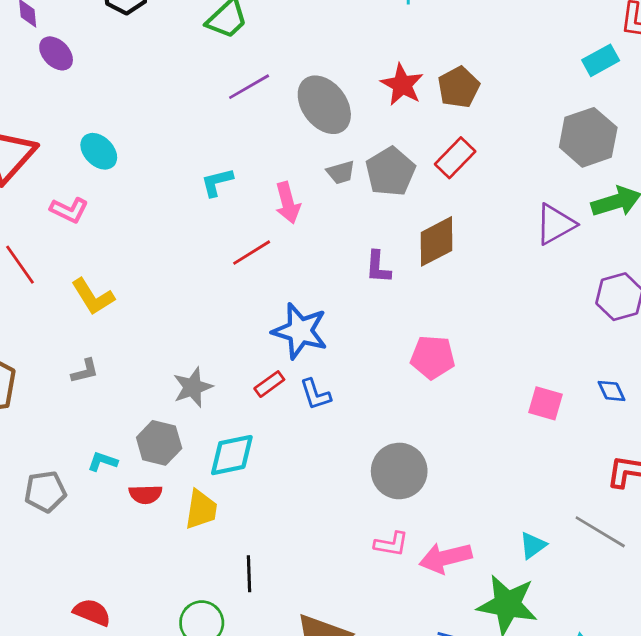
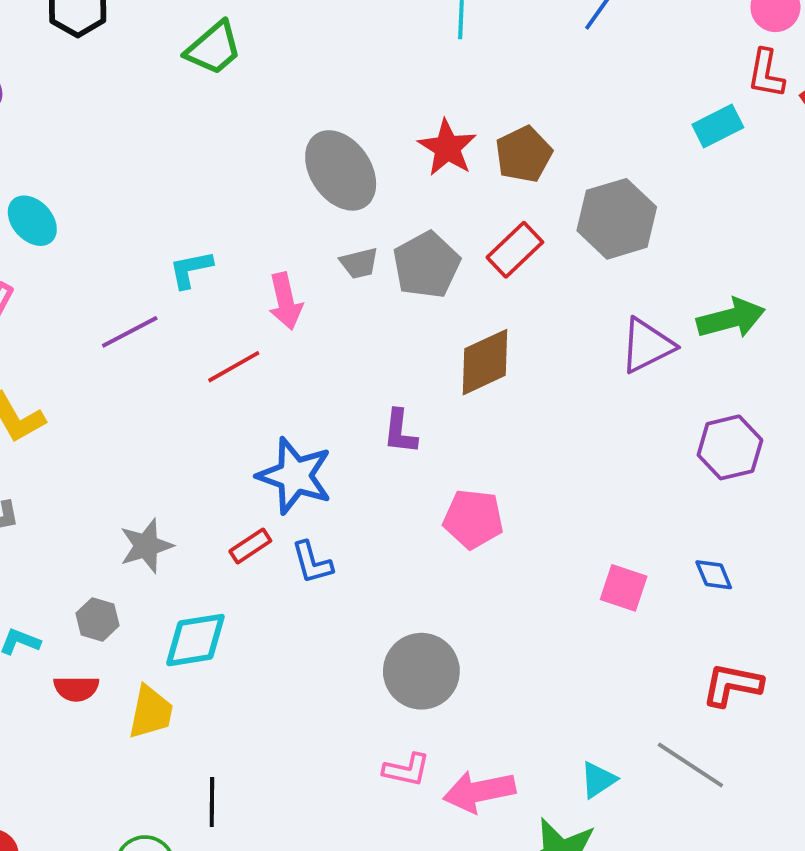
purple line: (249, 87) -> (130, 332), moved
gray hexagon: (588, 137) -> (617, 219), moved
purple L-shape: (378, 267) -> (400, 432), moved
gray hexagon: (159, 443) -> (97, 619), size x0.7

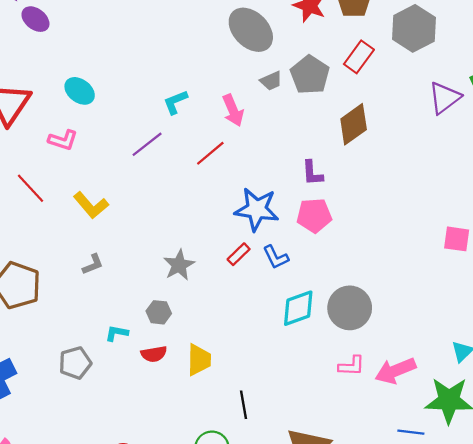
pink pentagon: (473, 519) -> (314, 215), moved
cyan diamond: (195, 640) -> (298, 308), moved

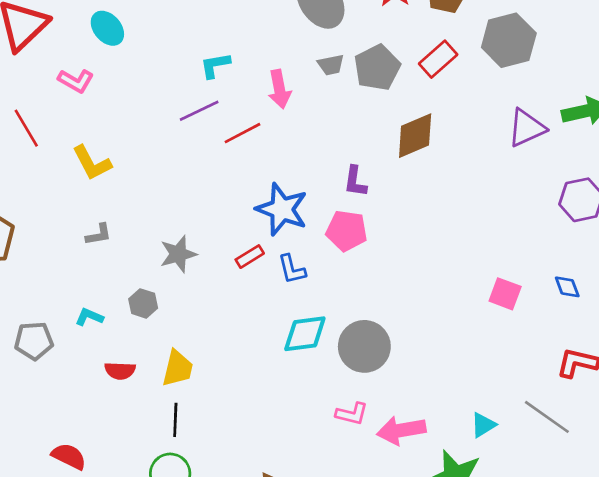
purple line: (147, 144) -> (199, 111), moved
gray L-shape: (93, 264) -> (99, 234), moved
red semicircle: (154, 354) -> (120, 371), moved
black line: (244, 405) -> (175, 420), moved

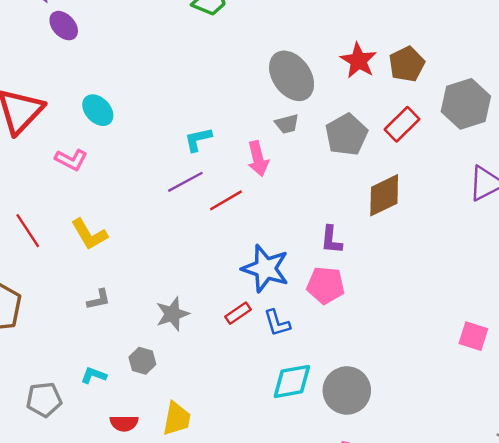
gray trapezoid: (331, 65) -> (287, 124), moved
red line: (26, 128) -> (28, 231), moved

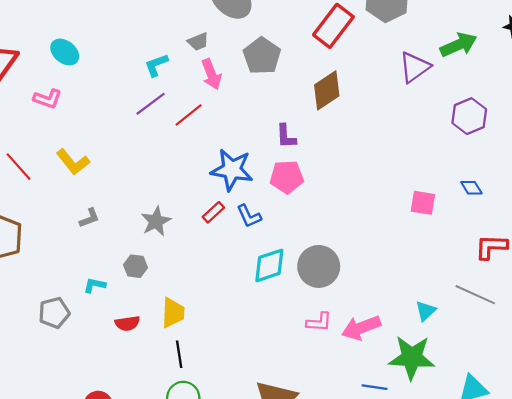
gray trapezoid: (287, 124) -> (198, 42), moved
red rectangle: (402, 124) -> (333, 26), size x1.4
gray pentagon: (346, 135) -> (262, 56), moved

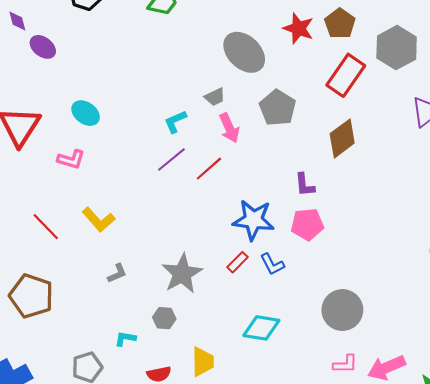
gray star: (156, 221) -> (182, 274), size x1.4
cyan diamond: (269, 265) -> (261, 328), moved, turned 30

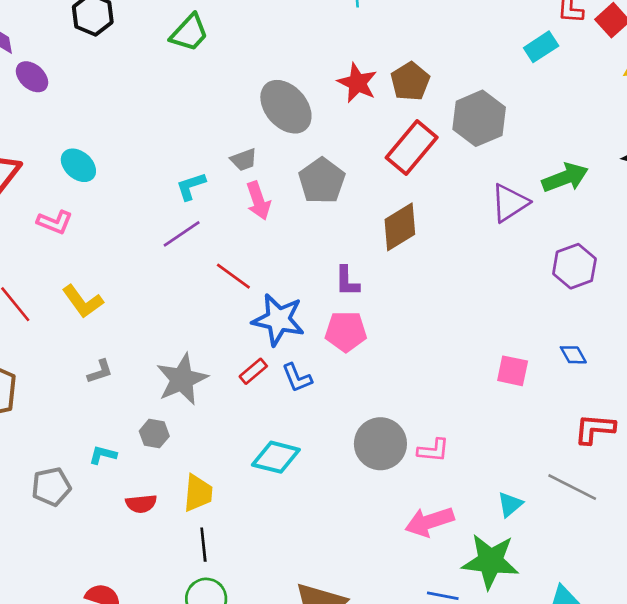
red line: (209, 169) -> (233, 276), moved, turned 72
pink L-shape: (345, 364) -> (433, 450), moved

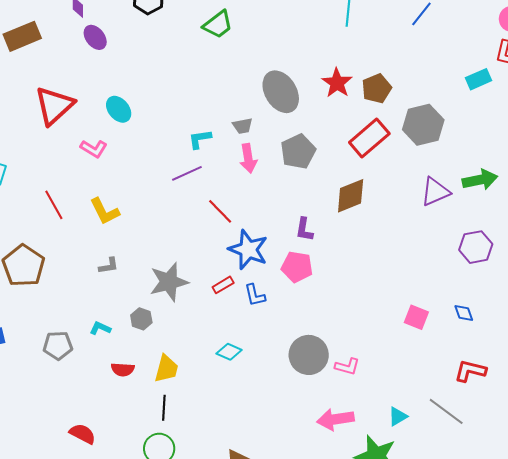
cyan diamond: (276, 457) -> (229, 352), size x0.7

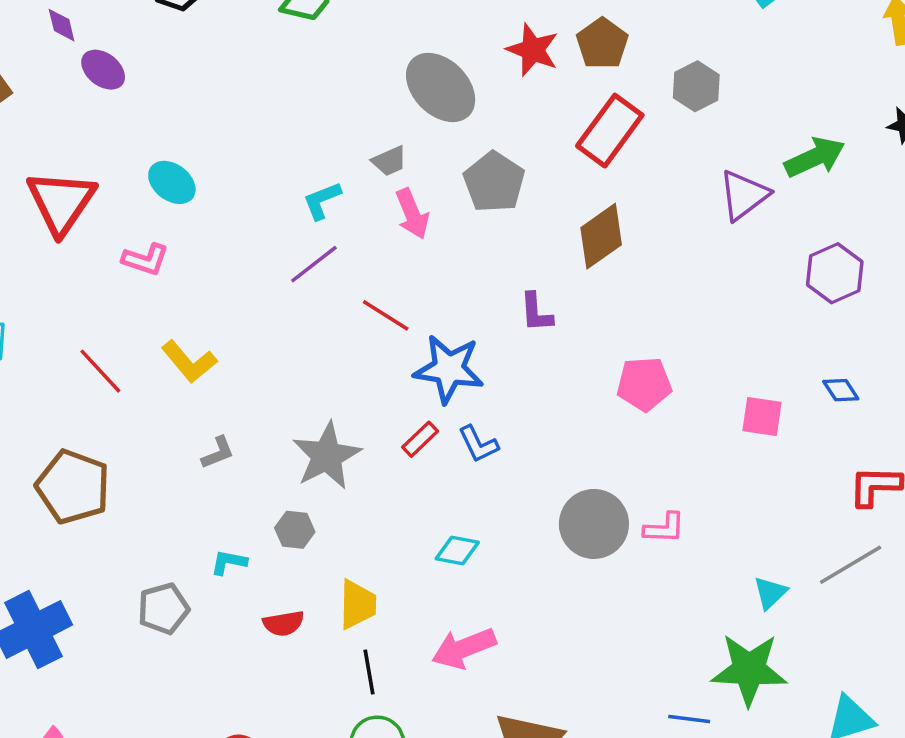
gray hexagon: (423, 125) -> (696, 86), size x0.7
pink pentagon: (297, 267) -> (644, 384), moved
gray line: (446, 411) -> (851, 565), turned -54
pink arrow: (335, 419) -> (464, 648), moved

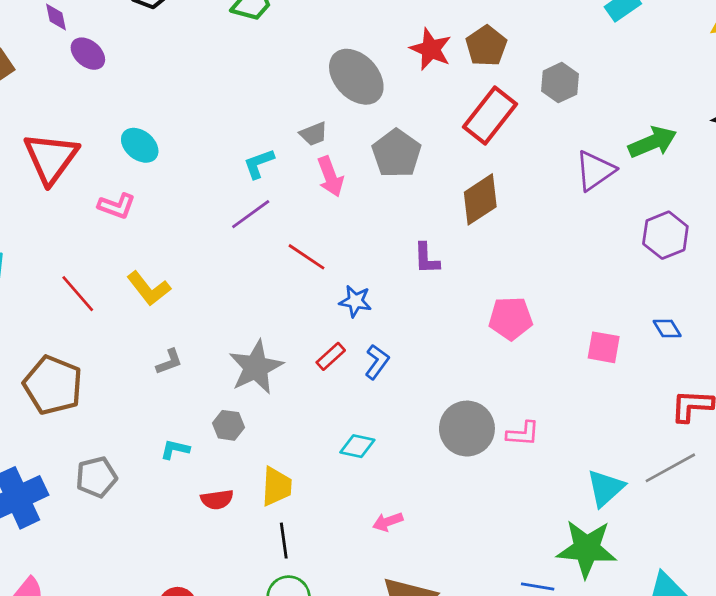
blue star: (449, 369) -> (355, 301), size x0.6
blue L-shape: (478, 444) -> (377, 362), turned -120
cyan triangle: (770, 593) -> (606, 488), size x1.4
gray pentagon: (163, 609) -> (96, 477), moved
pink arrow: (464, 648) -> (388, 522), moved, size x0.6

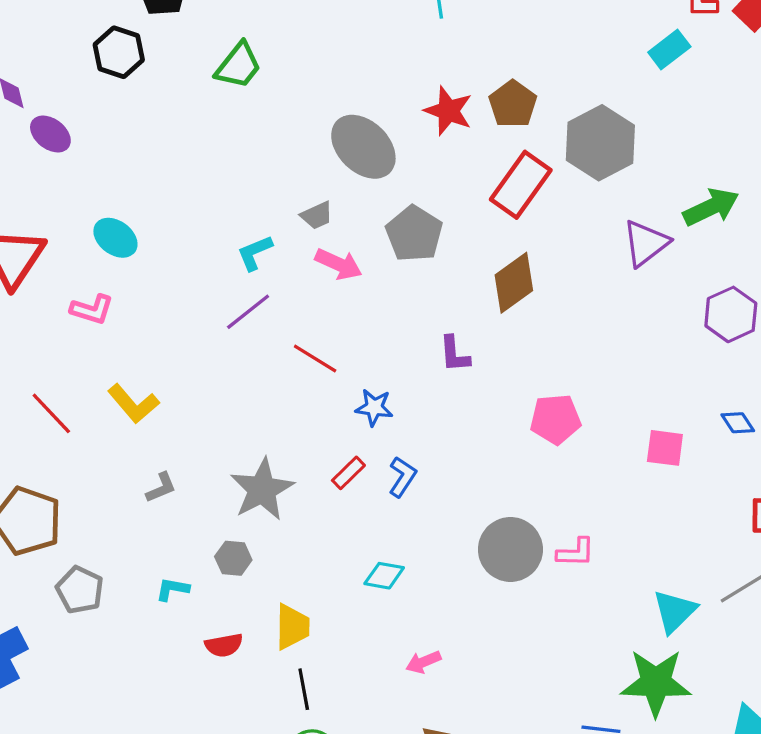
gray hexagon: (560, 83) -> (600, 143), size x1.6
pink arrow: (330, 177) -> (339, 264), turned -42
gray pentagon: (96, 477) -> (80, 590), moved, turned -30

